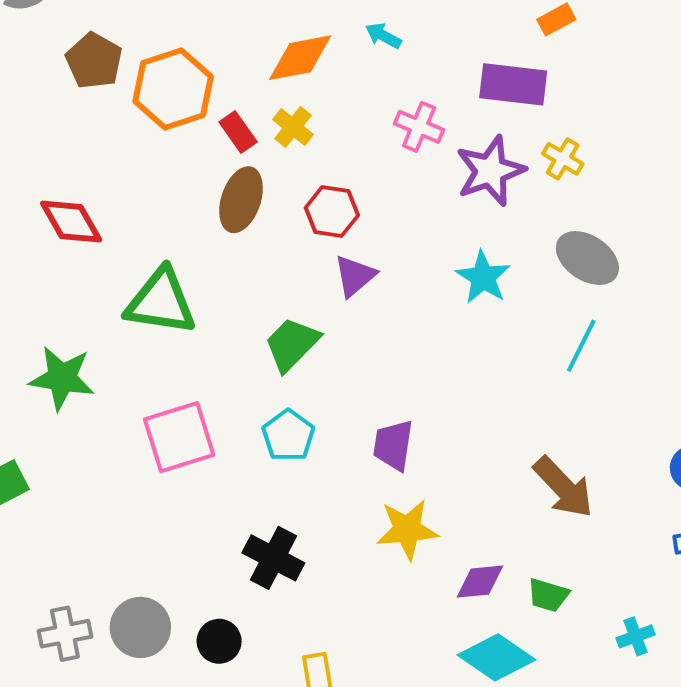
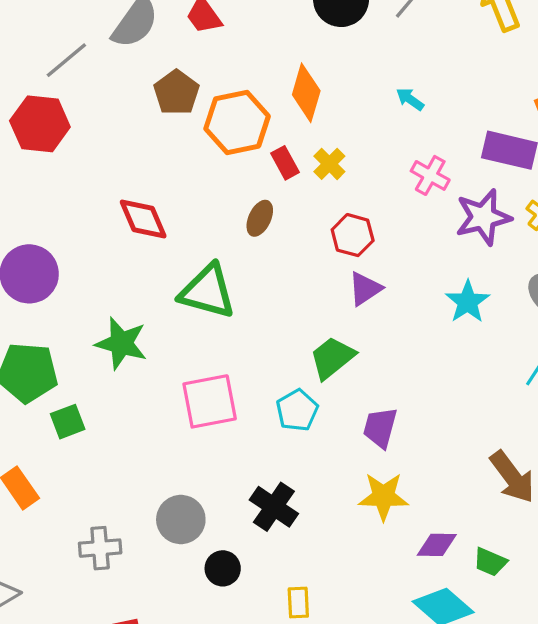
orange diamond: (300, 58) -> (306, 93), moved, turned -70
brown ellipse: (241, 200) -> (260, 218), moved, size x0.7
green trapezoid: (292, 344) -> (332, 358), moved
gray circle: (140, 627) -> (181, 520), moved

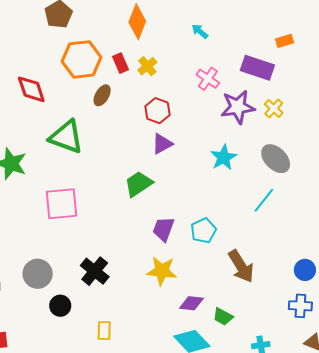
orange hexagon: (237, 122) -> (82, 59), moved
cyan pentagon: (297, 410) -> (204, 231), moved

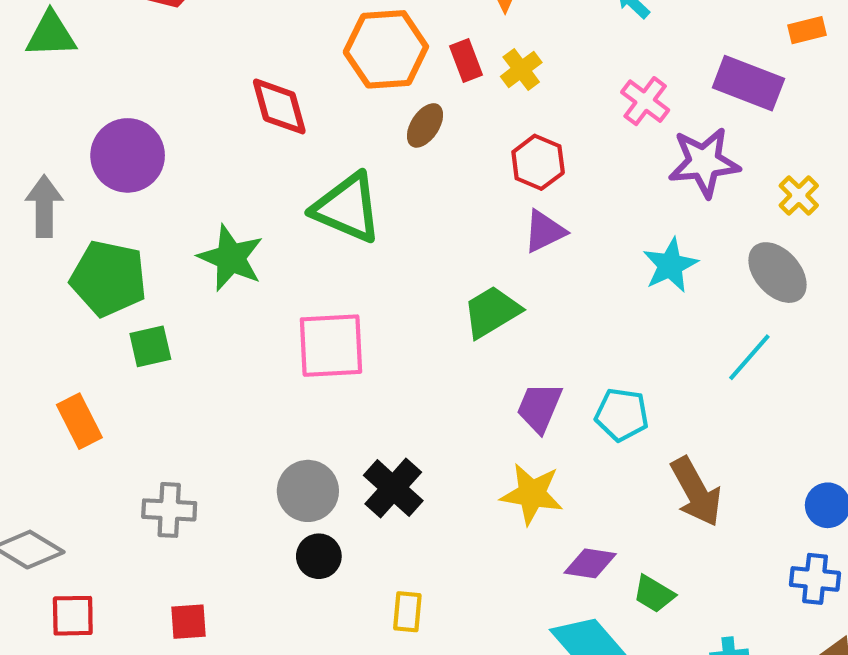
yellow cross: (274, 108) -> (799, 195), moved
cyan pentagon: (204, 231) -> (622, 415), turned 30
gray circle: (38, 274) -> (308, 491), moved

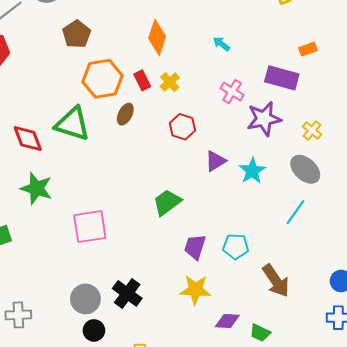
red diamond: (279, 106) -> (28, 139), moved
green triangle: (347, 208) -> (72, 124), moved
purple triangle: (544, 231) -> (215, 161), moved

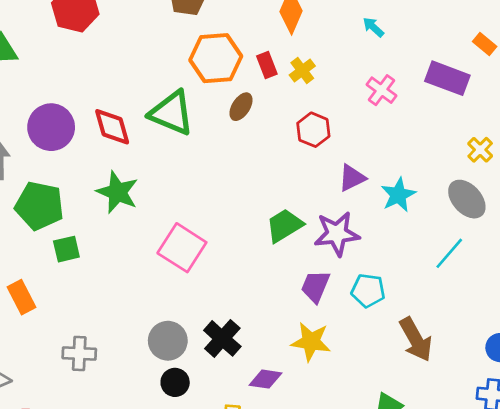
orange rectangle: (308, 49) -> (485, 44), turned 54
purple star: (264, 119) -> (337, 234), moved
pink square: (90, 227) -> (182, 248), turned 36
purple diamond: (227, 321) -> (265, 379), moved

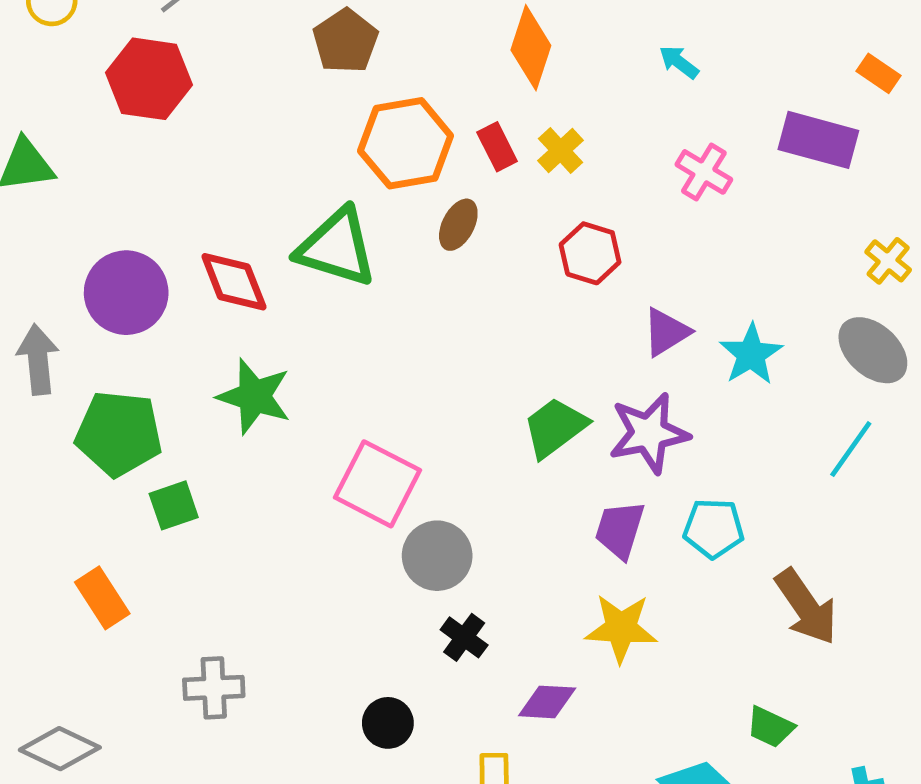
black cross: (222, 338) -> (464, 637), size x0.7
gray circle: (168, 341) -> (437, 556), moved

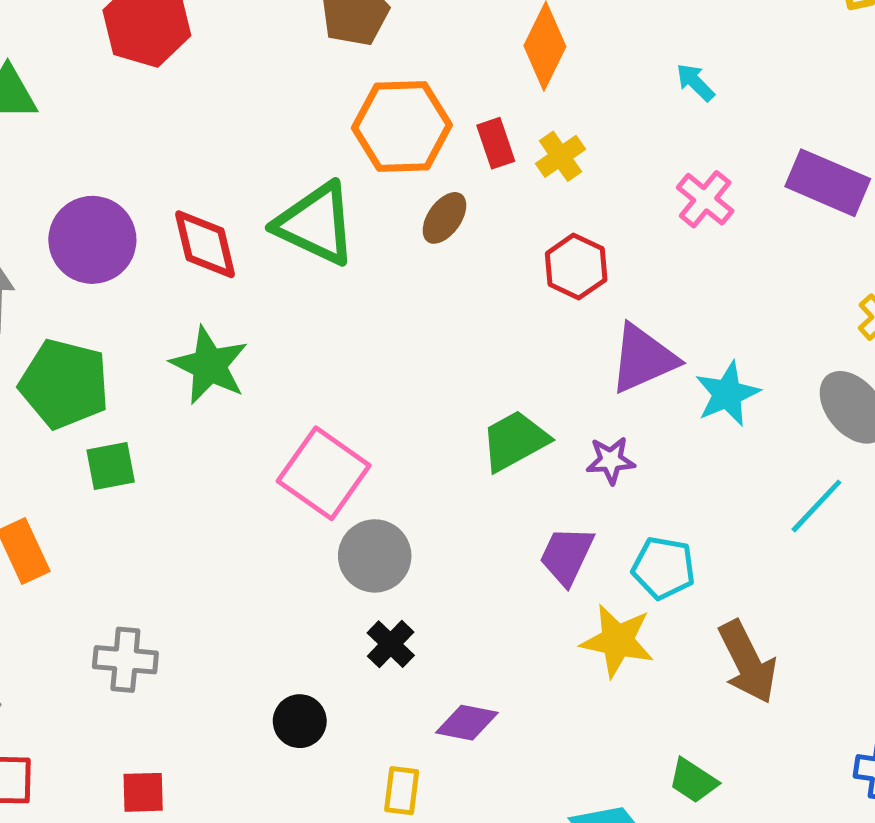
purple triangle: (666, 332) -> (643, 359), size x1.4
purple star: (649, 433) -> (611, 460), size x0.6
yellow star: (621, 628) -> (617, 641), moved

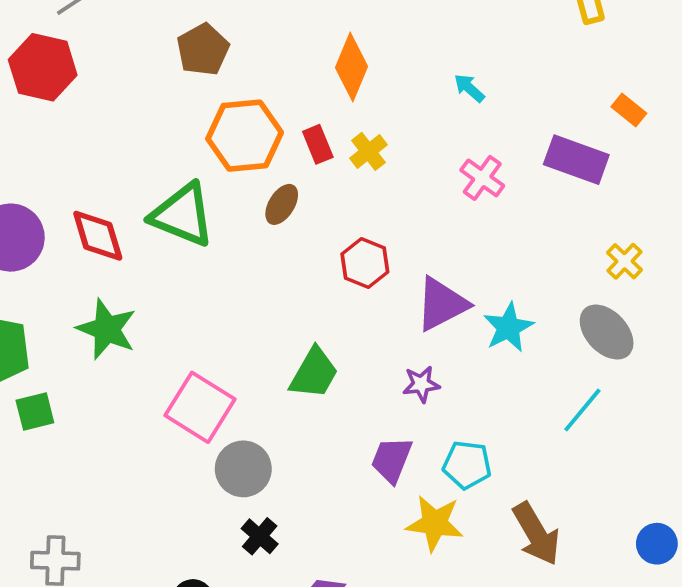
red hexagon: (576, 267) -> (365, 263), moved
green trapezoid: (515, 441) -> (314, 373), moved, turned 152

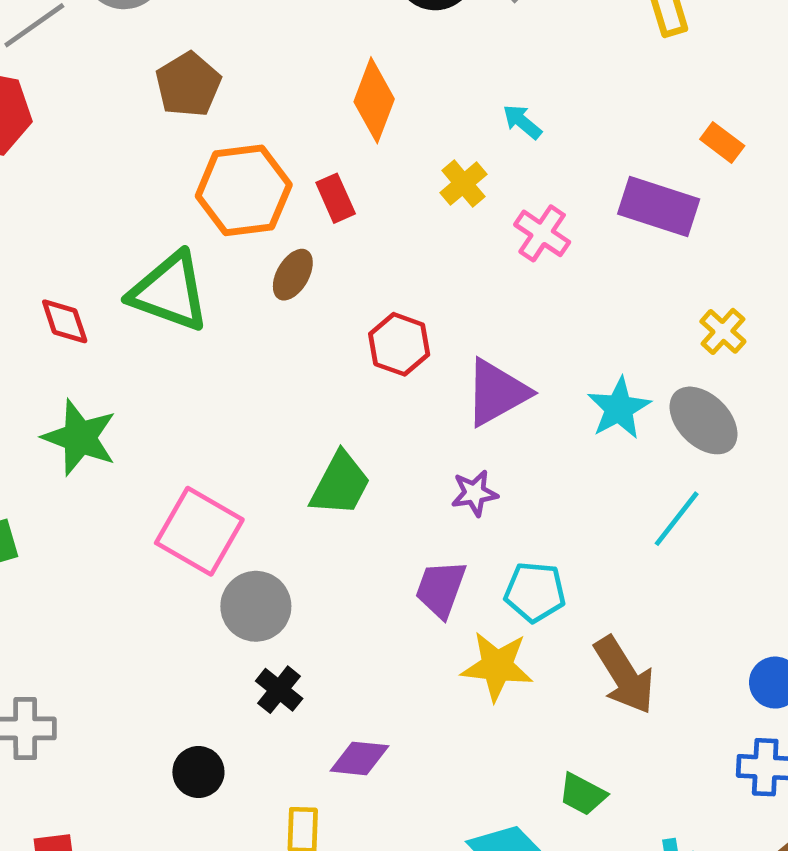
yellow cross: (369, 151) -> (463, 184), moved
red diamond: (98, 236) -> (65, 321), size x0.7
cyan star: (508, 327) -> (619, 408), moved

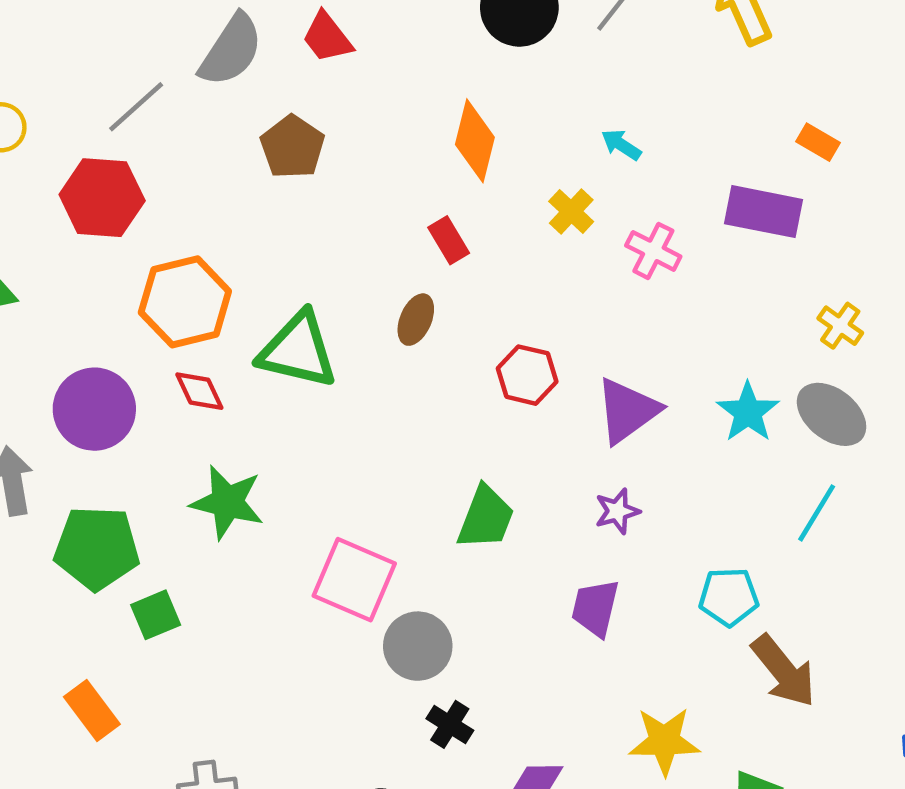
orange hexagon: (244, 190) -> (185, 302), moved
cyan pentagon: (535, 592) -> (729, 597), moved
yellow star: (497, 666) -> (664, 741), moved

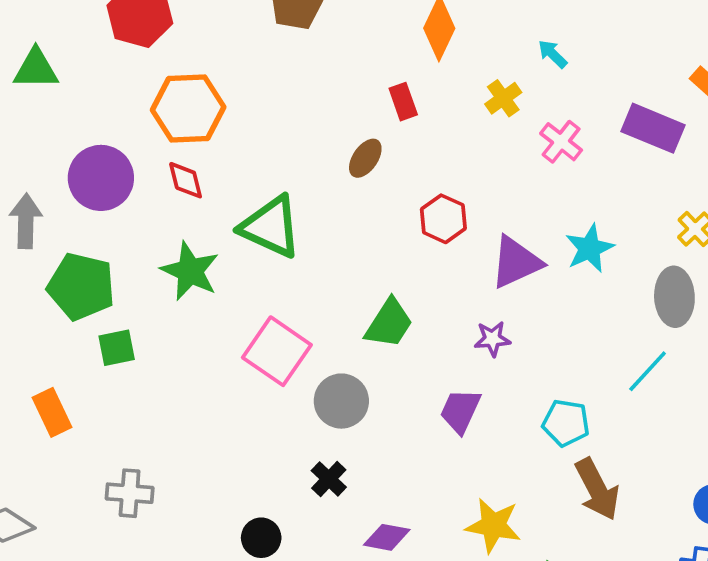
green triangle: (298, 350) -> (271, 227), moved
cyan star: (748, 412) -> (590, 248), moved
gray ellipse: (832, 414) -> (674, 297), turned 38
gray circle: (418, 646) -> (341, 401), moved

